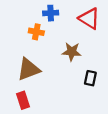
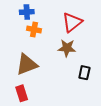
blue cross: (51, 13) -> (27, 12), moved
red triangle: (89, 19) -> (72, 22), moved, turned 50

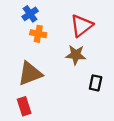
blue cross: (27, 12) -> (30, 14), turned -32

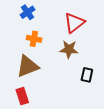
orange cross: (38, 34) -> (34, 39), moved

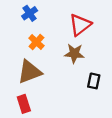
orange cross: (34, 39) -> (36, 42), turned 32

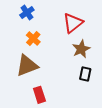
brown star: (74, 53) -> (81, 49), moved, turned -30
red rectangle: (24, 104) -> (39, 95), moved

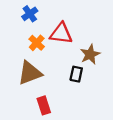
red triangle: (73, 23) -> (61, 34), moved, turned 45
black rectangle: (85, 74) -> (76, 74), moved

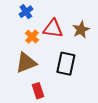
brown star: (90, 54) -> (81, 30), moved
black rectangle: (76, 74) -> (66, 64), size x1.6

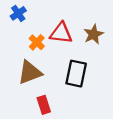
blue cross: (26, 12) -> (18, 13), moved

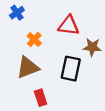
red triangle: (61, 33) -> (69, 26), moved
brown star: (93, 34) -> (92, 47), moved, turned 30

